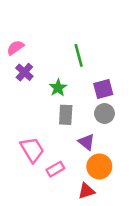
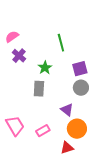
gray rectangle: (66, 115) -> (39, 89), moved
pink trapezoid: (32, 150) -> (15, 126), moved

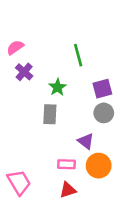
pink trapezoid: (15, 126) -> (19, 182), moved
pink rectangle: (43, 131) -> (67, 164), moved, turned 32
red triangle: (67, 148) -> (68, 190), moved

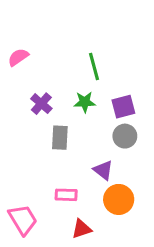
purple cross: (24, 72) -> (41, 104), moved
green star: (58, 87) -> (85, 102), moved, turned 30
pink rectangle: (67, 164) -> (66, 195), moved

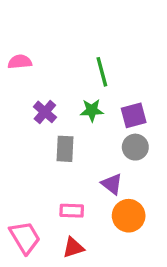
pink semicircle: (18, 57) -> (20, 62), turned 30
red triangle: (82, 229) -> (73, 248), moved

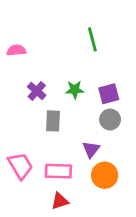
green line: (102, 72) -> (92, 39), moved
purple triangle: (112, 184) -> (91, 149), turned 30
pink rectangle: (72, 211) -> (58, 171), size x1.4
pink trapezoid: (25, 237) -> (20, 166), moved

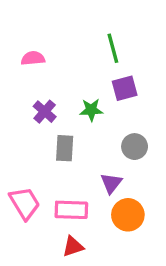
pink semicircle: (16, 50) -> (33, 58), moved
purple square: (109, 94) -> (125, 88), moved

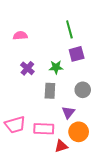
gray rectangle: (65, 148) -> (50, 91), moved
pink trapezoid: (25, 203) -> (15, 125), turned 105
red triangle: (73, 246) -> (61, 146), moved

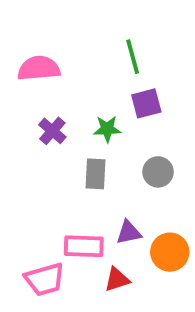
pink semicircle: (20, 36) -> (39, 68), size x1.5
purple triangle: (68, 112) -> (129, 233), moved, turned 40
pink trapezoid: (15, 125) -> (45, 279), moved
orange circle: (79, 132) -> (170, 252), moved

